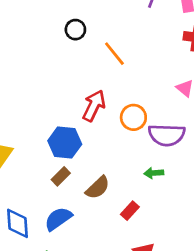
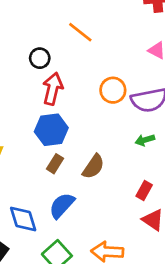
black circle: (75, 30) -> (40, 58), moved
red arrow: (94, 106) -> (53, 89), moved
red rectangle: (130, 211) -> (144, 190), moved

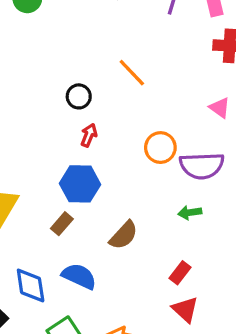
red arrow: (53, 89) -> (89, 135), size x0.6
brown rectangle: (55, 164) -> (62, 224), moved
blue semicircle: (62, 206) -> (79, 276), turned 64

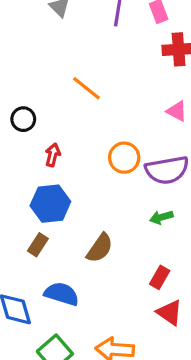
black circle: (79, 96) -> (23, 119), moved

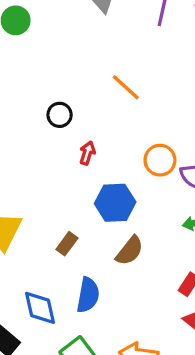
blue hexagon: (50, 204) -> (115, 203), moved
blue semicircle: (62, 294) -> (88, 295), turned 80

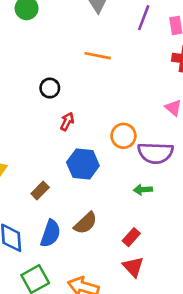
orange line: (126, 87) -> (98, 56), moved, turned -40
brown semicircle: (130, 251) -> (85, 223), moved

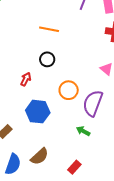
black circle: (50, 88) -> (47, 59), moved
purple semicircle: (155, 153) -> (93, 103), turned 108
green arrow: (143, 190) -> (83, 131), turned 32

